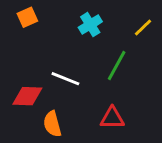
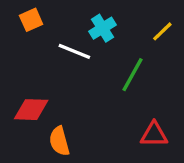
white line: (65, 79) -> (74, 51), moved
red triangle: (112, 118) -> (154, 134), moved

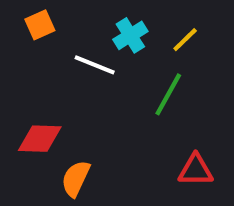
yellow line: (162, 31) -> (185, 40), moved
orange semicircle: (59, 141) -> (76, 179), turned 40

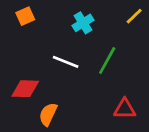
yellow line: (185, 40) -> (134, 16), moved
white line: (95, 65) -> (66, 62), moved

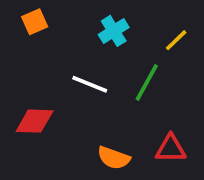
yellow line: (134, 16) -> (176, 40), moved
orange semicircle: (48, 114) -> (114, 158), moved, turned -95

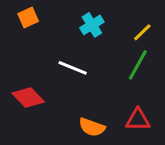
green line: (147, 82) -> (138, 65), moved
red diamond: (35, 121) -> (28, 98), turned 44

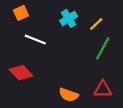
yellow line: (142, 32) -> (96, 24), moved
white line: (73, 68) -> (35, 39), moved

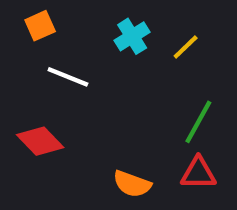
green line: (103, 48) -> (198, 122), moved

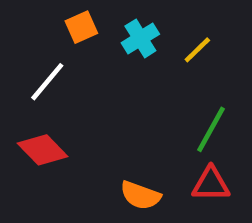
orange square: (40, 26) -> (81, 27), moved
white line: (68, 77) -> (47, 82), moved, turned -72

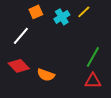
yellow line: (197, 50) -> (84, 12), moved
orange semicircle: (140, 195) -> (46, 75), moved

